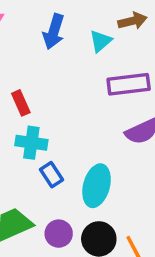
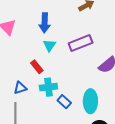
cyan triangle: (101, 41) -> (49, 45), moved
purple rectangle: (129, 84) -> (81, 43), moved

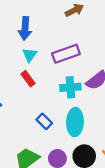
red rectangle: (37, 67) -> (28, 79), moved
cyan cross: (48, 87) -> (70, 87), moved

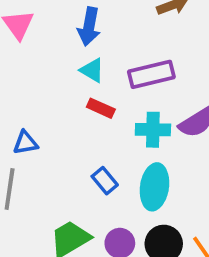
cyan triangle: (30, 55) -> (92, 70), turned -42
red rectangle: (28, 79) -> (101, 108), moved, turned -35

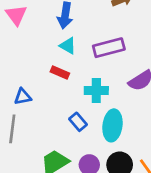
red rectangle: (101, 108) -> (60, 72), moved
cyan cross: (153, 130) -> (96, 91), moved

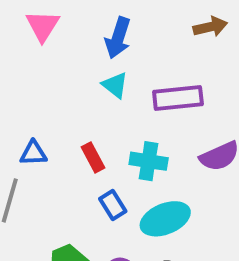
red rectangle: (60, 72) -> (93, 157), moved, turned 30
cyan ellipse: (113, 125) -> (165, 219), turned 52

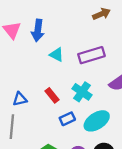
blue arrow: (118, 38) -> (38, 30), moved
cyan cross: (149, 161) -> (82, 92), turned 36
blue rectangle: (113, 205) -> (67, 119), turned -72

